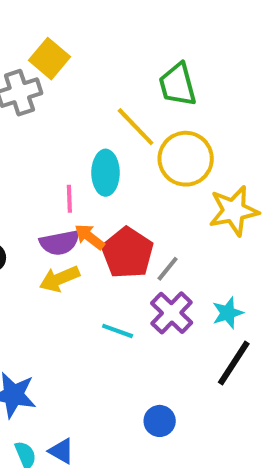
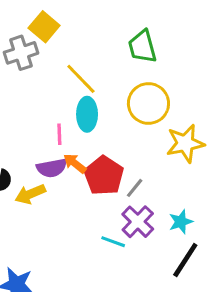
yellow line: (136, 127) -> (81, 79), moved
yellow arrow: (59, 279) -> (30, 194), moved
cyan line: (118, 331) -> (113, 242), moved

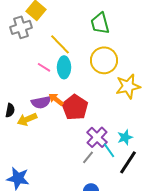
pink line: (59, 134) -> (44, 67), moved, turned -56
gray line: (135, 188) -> (88, 157), moved
cyan line: (113, 242) -> (109, 150), moved, turned 35

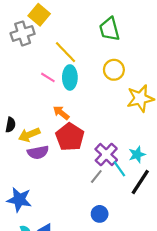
yellow circle: (104, 60) -> (114, 70), size x0.7
purple semicircle: (41, 102) -> (38, 152), moved
red pentagon: (75, 107) -> (70, 137), moved

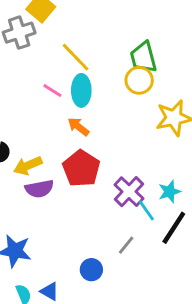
green trapezoid: (109, 29) -> (143, 57), moved
orange arrow: (61, 113) -> (78, 127), moved
gray line: (96, 177) -> (126, 245), moved
blue circle: (100, 214) -> (91, 270), moved

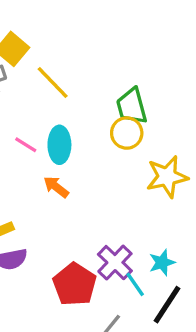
yellow line: (76, 57) -> (53, 83), moved
red pentagon: (81, 168) -> (75, 284), moved

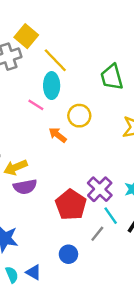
yellow circle: (127, 133) -> (79, 116), moved
cyan ellipse: (59, 145) -> (52, 86), moved
cyan line: (135, 284) -> (111, 216), moved

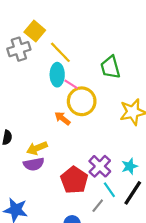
pink line: (36, 105) -> (71, 84), moved
yellow circle: (79, 116) -> (82, 101), size x1.4
yellow arrow: (15, 167) -> (37, 148), moved

